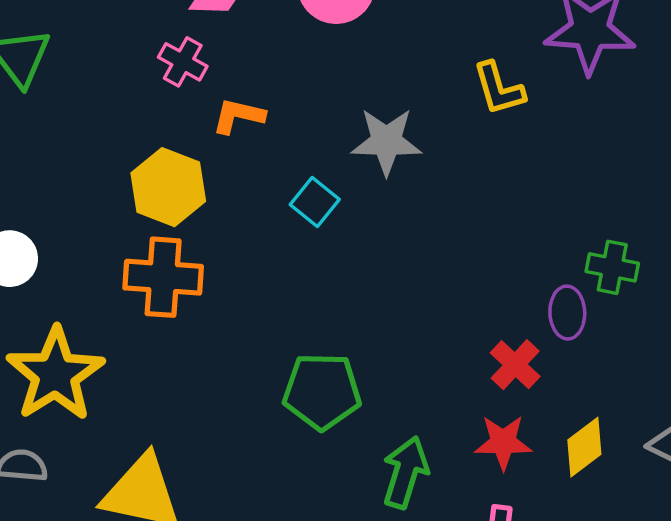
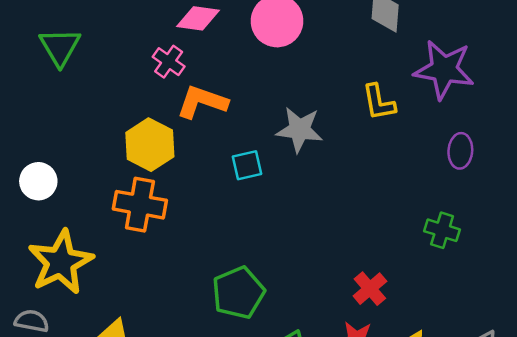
orange L-shape: (238, 116) -> (202, 102), size x1.4
cyan square: (315, 202) -> (247, 165), turned 32
purple ellipse: (567, 313) -> (460, 151), moved
green pentagon: (322, 391) -> (238, 293), turned -30

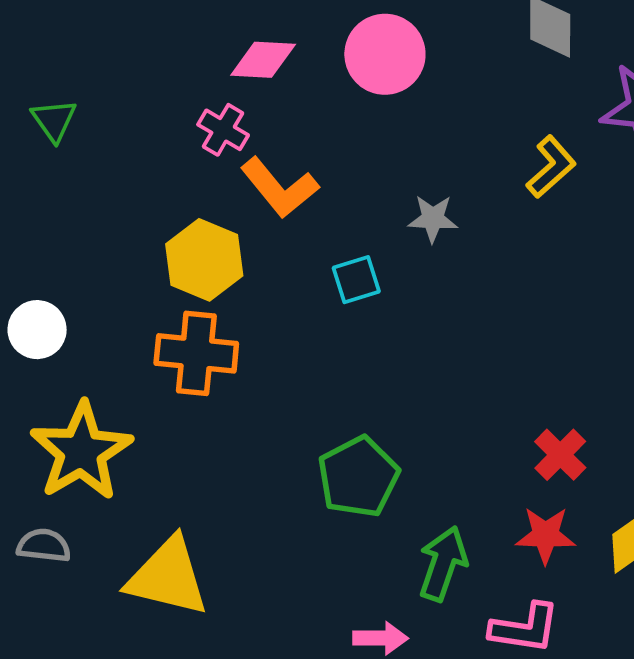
green triangle: (60, 47) -> (54, 120), size x0.7
orange L-shape: (202, 102) -> (279, 188), turned -144
yellow L-shape: (379, 102) -> (551, 167), turned -117
gray star: (300, 130) -> (433, 219), size x0.7

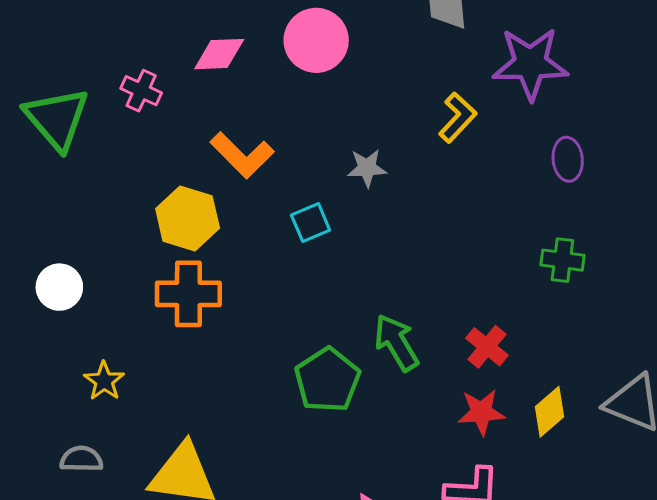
green triangle: (54, 120) -> (57, 119), size x1.8
pink cross: (223, 130) -> (141, 91), moved
yellow star: (81, 451) -> (104, 381), size x0.5
green arrow: (443, 564) -> (397, 342), moved, turned -44

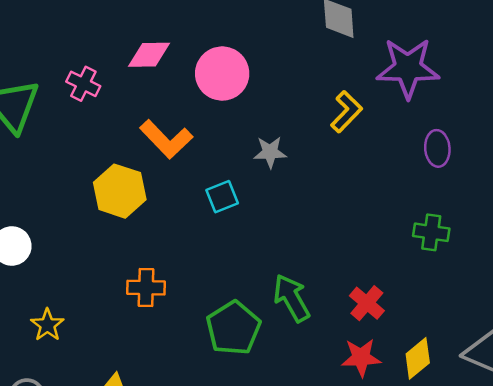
pink circle: (316, 40) -> (222, 74), moved
orange cross: (188, 294) -> (146, 288), moved, size x0.7

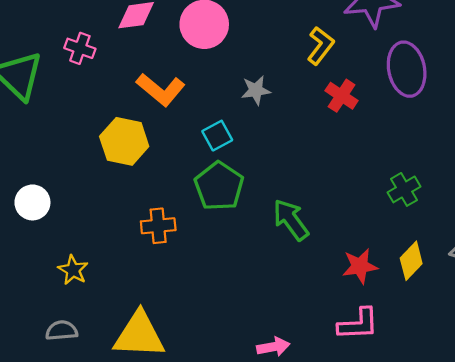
purple ellipse: (437, 148) -> (407, 69), size x1.6
green cross: (431, 232) -> (404, 189), moved, turned -32
red cross: (367, 303) -> (342, 96), moved
green pentagon: (233, 328) -> (219, 186), moved

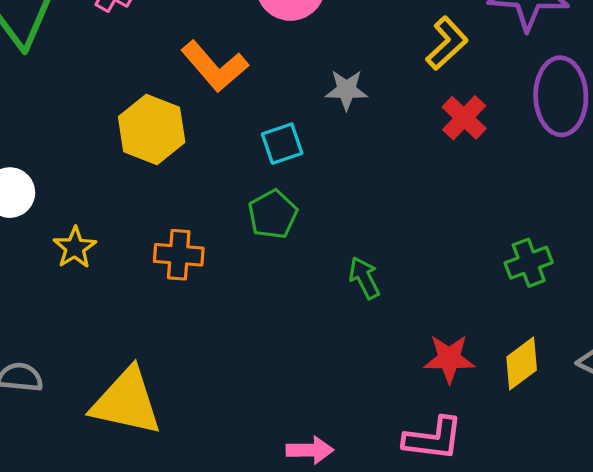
green pentagon: (219, 186) -> (273, 214), size x0.7
green arrow: (291, 220) -> (364, 278), size x0.7
yellow star: (73, 270) -> (75, 248), moved

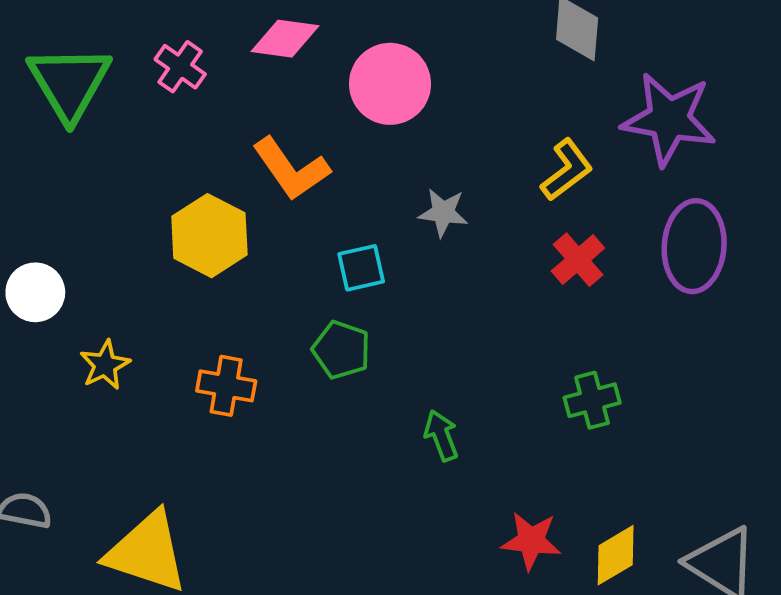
green pentagon: (273, 214) -> (341, 350), turned -30
green cross: (529, 263) -> (592, 400), moved

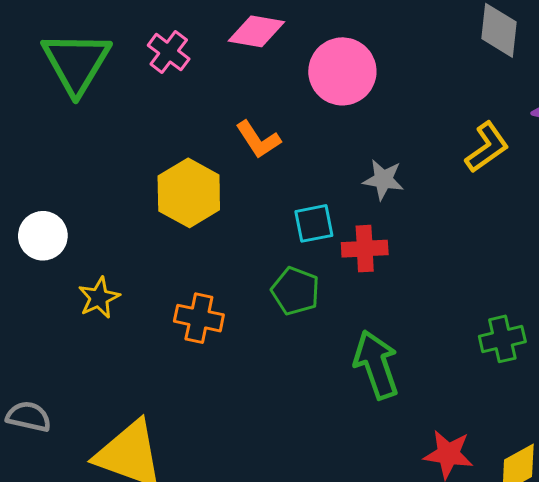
orange L-shape: (291, 169) -> (258, 140), size x0.7
red cross: (578, 260) -> (365, 249), moved, turned 36
green arrow: (441, 436) -> (376, 365), size x1.6

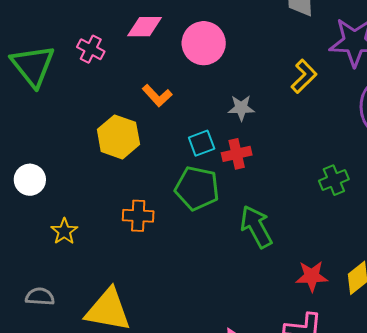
green pentagon: (296, 291) -> (197, 188), size x1.4
yellow star: (99, 298) -> (64, 231), moved
green cross: (502, 339) -> (334, 180), moved

